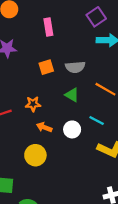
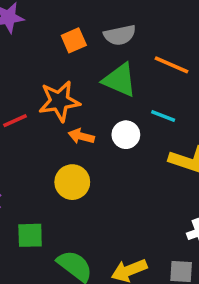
green triangle: (72, 95) -> (120, 80), size x1.5
orange star: (33, 104) -> (59, 101), size x1.6

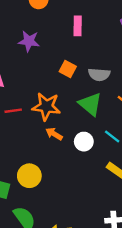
orange square: (74, 40) -> (68, 69), turned 35
yellow circle: (72, 182) -> (29, 176), moved

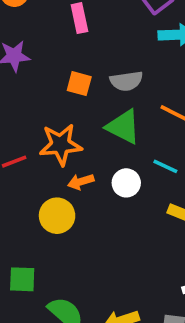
orange arrow: (54, 134) -> (81, 182), turned -35
yellow circle: (29, 176) -> (57, 216), moved

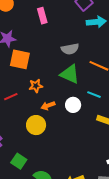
orange square: (79, 84) -> (20, 59), moved, size x1.5
orange star: (61, 145) -> (36, 86), size x0.6
green square: (22, 279) -> (19, 161), turned 35

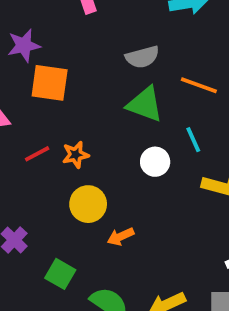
orange star: (36, 86) -> (76, 155), moved
cyan line: (94, 95) -> (193, 140), turned 48
orange arrow: (48, 106) -> (121, 237), moved

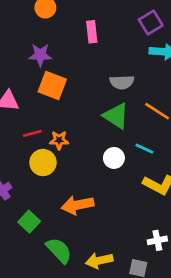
cyan line: (193, 140) -> (144, 149), turned -54
yellow circle: (88, 204) -> (43, 163), moved
orange arrow: (121, 237) -> (78, 205), size x1.6

